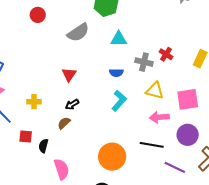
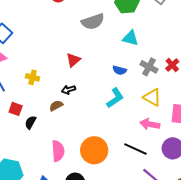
pink semicircle: (62, 169) -> (58, 151), moved

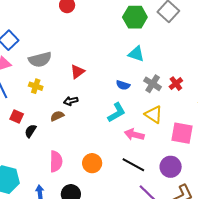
gray semicircle: (93, 22) -> (40, 60), moved
pink arrow: (150, 124) -> (134, 135), moved
orange circle: (94, 150) -> (92, 163), size x0.7

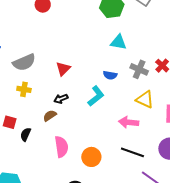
cyan L-shape: (117, 112) -> (96, 96), moved
pink semicircle: (56, 161) -> (61, 147), moved

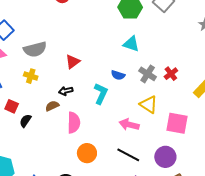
cyan L-shape: (96, 96) -> (101, 94), turned -35
pink semicircle: (61, 147) -> (74, 123), moved

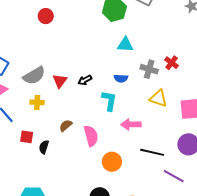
red triangle: (73, 62) -> (60, 81), moved
black arrow: (66, 91) -> (85, 80), moved
pink arrow: (129, 125) -> (131, 124), moved

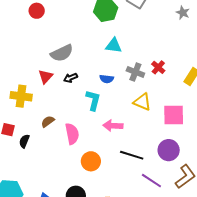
gray semicircle: (34, 76) -> (62, 53), moved
yellow cross: (37, 102) -> (21, 96), size x1.5

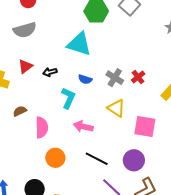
cyan triangle: (114, 46) -> (79, 44), moved, size x1.5
gray semicircle: (62, 53) -> (25, 30), moved

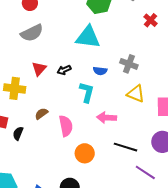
red cross: (138, 77) -> (151, 20), moved

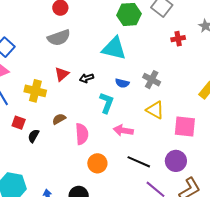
red cross: (151, 20) -> (178, 39), turned 32

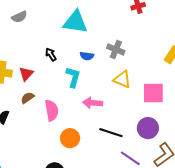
gray semicircle: (59, 38) -> (19, 17), size x0.7
red triangle: (62, 74) -> (26, 74), moved
black arrow: (87, 78) -> (51, 54), turned 80

